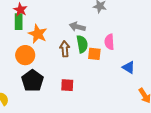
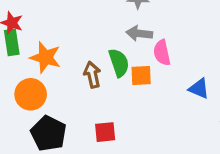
gray arrow: (77, 27) -> (139, 33), moved

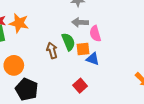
orange star: (45, 57) -> (19, 23), moved
blue triangle: (199, 89) -> (93, 59), moved
red square: (105, 132) -> (80, 86), moved, turned -32

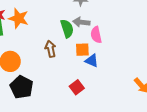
green semicircle: (68, 42) -> (67, 29), moved

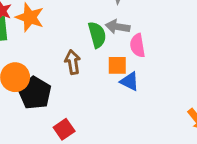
black pentagon: (22, 87) -> (35, 93), moved
red square: (77, 87) -> (64, 129), moved

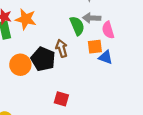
black pentagon: (35, 93) -> (43, 59), moved
red square: (64, 129) -> (61, 99), turned -32

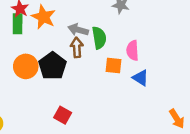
gray arrow: (92, 18) -> (78, 30), moved
brown arrow: (62, 48) -> (77, 47), moved
blue triangle: (106, 57) -> (141, 78), moved

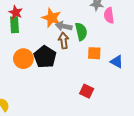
orange star: (44, 17) -> (52, 18), moved
pink semicircle: (132, 50) -> (109, 15), moved
red square: (63, 115) -> (87, 91), moved

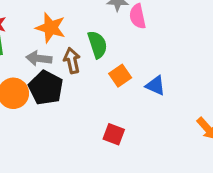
gray arrow: (64, 26) -> (39, 58), moved
orange square: (94, 53) -> (120, 76), turned -32

